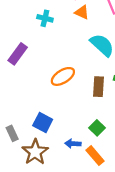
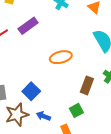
brown rectangle: (98, 87) -> (87, 85), moved
blue arrow: (73, 144) -> (43, 116), moved

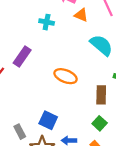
orange ellipse: (61, 57) -> (66, 76), turned 55

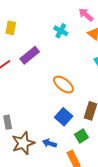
blue square: (48, 120) -> (64, 117), moved

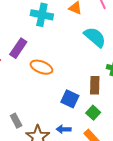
cyan cross: (61, 31) -> (42, 15), size x1.5
orange ellipse: (63, 85) -> (41, 67), moved

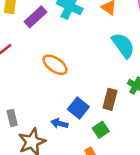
purple rectangle: (18, 48) -> (36, 17), moved
blue arrow: (64, 129) -> (59, 123), moved

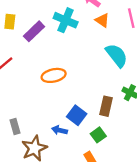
orange ellipse: (55, 65) -> (54, 75), turned -45

